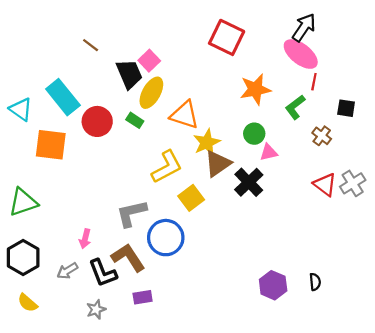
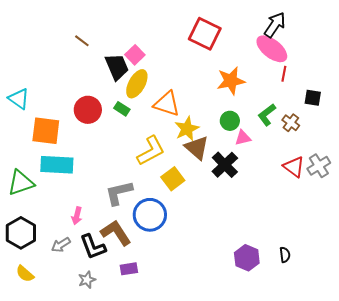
cyan rectangle: (63, 97) -> (57, 165), moved, turned -48
green L-shape: (295, 107) -> (267, 115), moved
brown triangle: (218, 163) -> (197, 148), turned -44

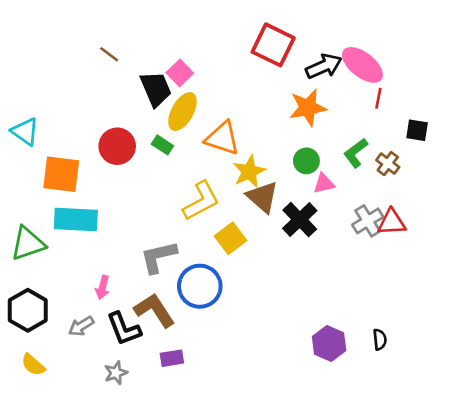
black arrow: (275, 25) -> (324, 66), moved, turned 32
gray cross: (319, 166) -> (368, 221), moved
red triangle: (294, 167) -> (392, 222), turned -40

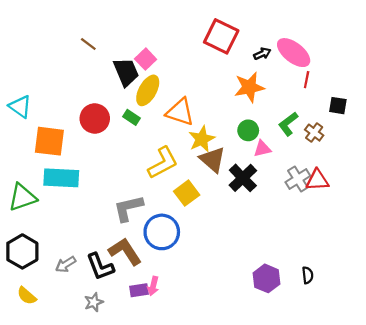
black arrow: (324, 66) -> (262, 54), size x0.6
pink arrow: (102, 288) -> (153, 286), moved

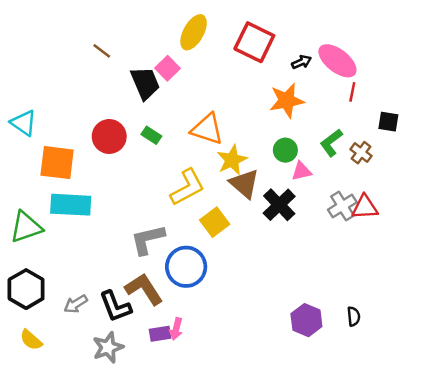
yellow ellipse: (148, 90) -> (194, 32), moved
gray star: (94, 302) -> (108, 347), size x1.4

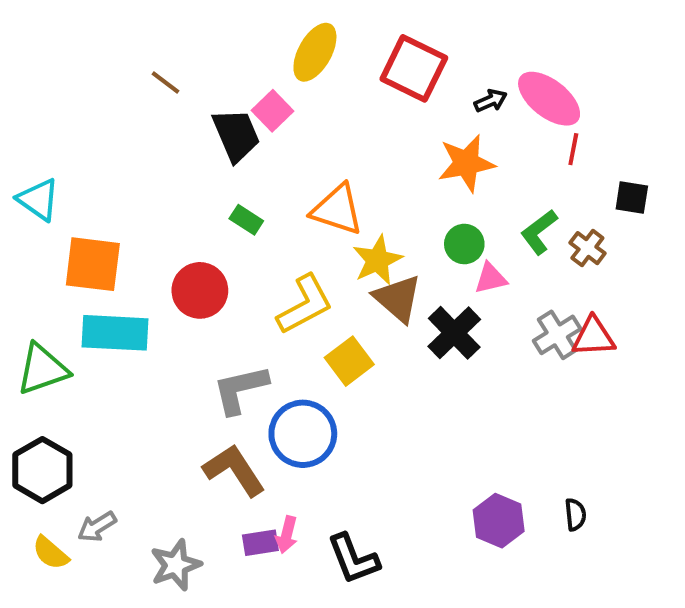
red circle: (109, 136) -> (200, 290), moved
gray arrow: (76, 304) -> (97, 527), moved
black L-shape: (115, 306) -> (353, 559), moved

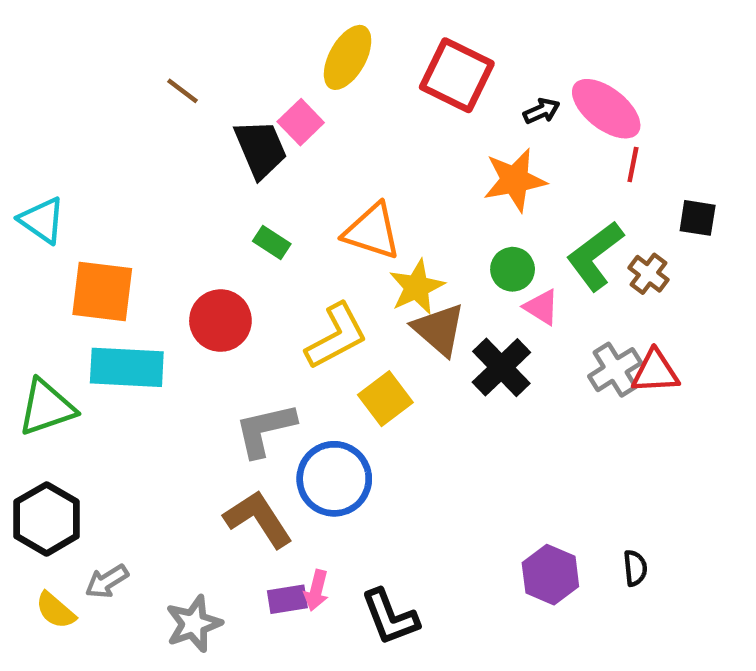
green L-shape: (539, 232) -> (595, 256), size x1.4
pink triangle: (491, 278) -> (542, 307), turned 45

